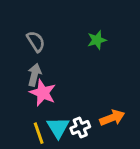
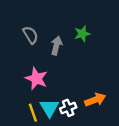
gray arrow: (34, 75) -> (56, 46), moved

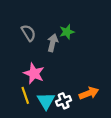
green star: (82, 34) -> (67, 32), moved
yellow line: (33, 113) -> (25, 95), moved

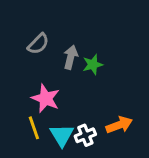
green star: (67, 32) -> (93, 65), moved
gray semicircle: (29, 33) -> (38, 44), turned 77

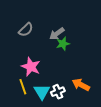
gray arrow: (71, 57) -> (57, 34), moved, turned -140
orange arrow: (119, 125) -> (81, 85), turned -132

